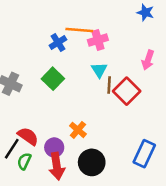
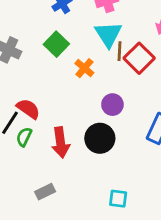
cyan triangle: (99, 70) -> (108, 34), size x1.5
orange cross: (78, 130) -> (84, 68), moved
purple circle: (54, 147) -> (112, 105), moved

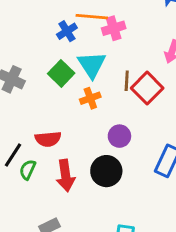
cyan triangle: (108, 34) -> (92, 65), moved
orange cross: (84, 68) -> (90, 98), turned 30
red semicircle: (28, 109) -> (48, 139), moved, turned 140

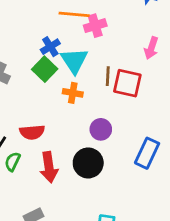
blue cross: (67, 31) -> (50, 47), moved
red square: (147, 88) -> (127, 83), turned -32
orange cross: (90, 98) -> (73, 93), turned 30

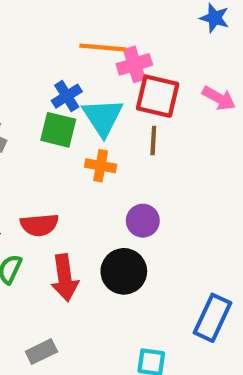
pink arrow: (151, 48) -> (219, 98), turned -80
green square: (45, 69) -> (58, 130), turned -30
red square: (127, 83) -> (158, 96), moved
blue rectangle: (147, 153) -> (212, 318), moved

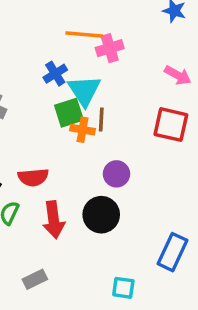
red square: (158, 96) -> (171, 125), moved
green square: (58, 130) -> (69, 113), moved, turned -32
brown line: (153, 140) -> (101, 119), moved

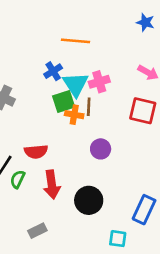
pink cross: (110, 48) -> (99, 82), moved
black circle: (101, 215) -> (89, 200), moved
cyan square: (123, 288) -> (118, 239), moved

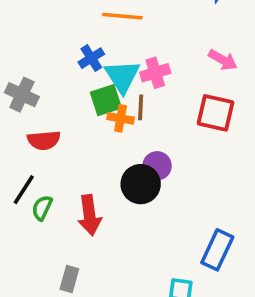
red semicircle: (36, 152) -> (44, 140), moved
black circle: (89, 200) -> (141, 184), moved
gray rectangle: (37, 231) -> (69, 279), turned -48

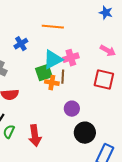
blue cross: (91, 58) -> (21, 44), moved
cyan triangle: (122, 76) -> (53, 60), turned 35
black circle: (141, 184) -> (85, 133), moved

